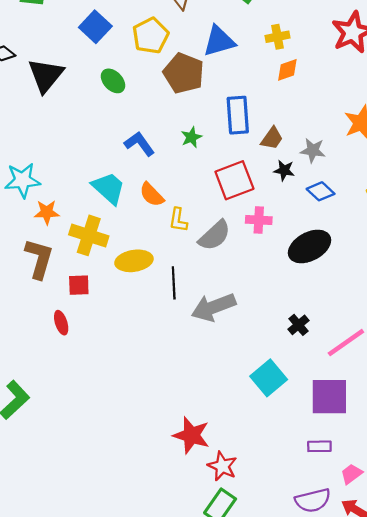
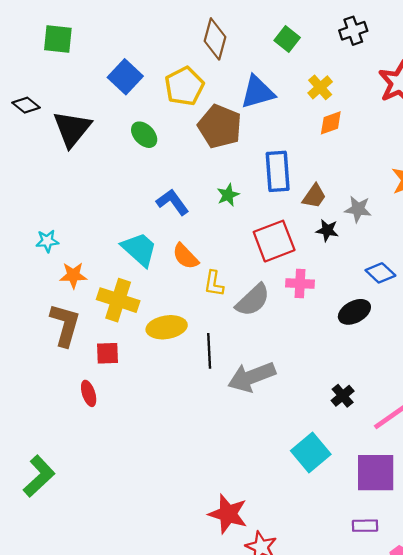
yellow cross: (277, 37) -> (320, 87), turned -30
cyan star: (22, 180) -> (47, 241), size x0.6
blue diamond: (321, 191) -> (380, 273), moved
black ellipse: (310, 246) -> (354, 312), size x0.7

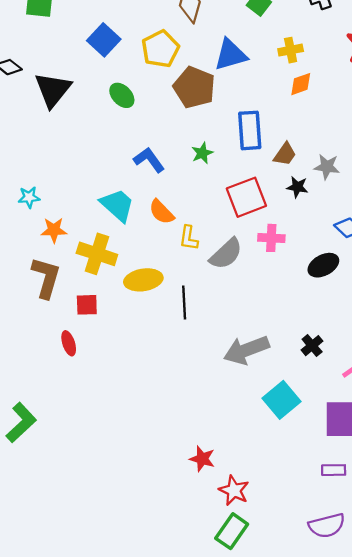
yellow cross: (320, 87) -> (291, 50), turned 30
gray arrow: (252, 377) -> (246, 350), moved
red star: (228, 514) -> (202, 459), size x0.7

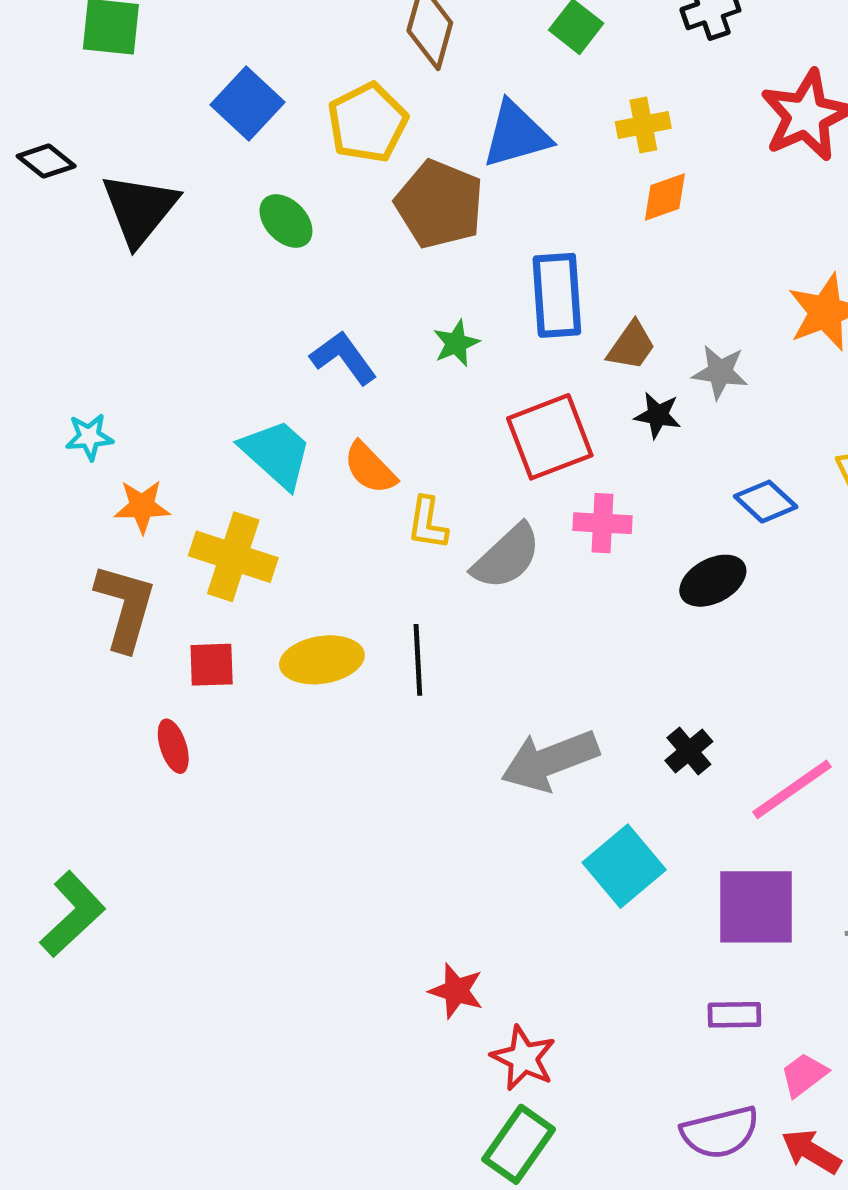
yellow ellipse: (143, 280) -> (322, 660), moved

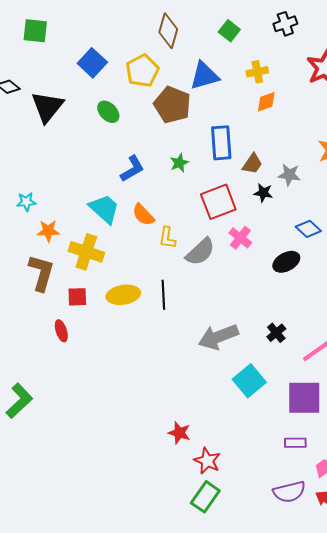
blue L-shape: (344, 358) -> (132, 169), turned 96
pink cross: (603, 523) -> (240, 238), turned 35

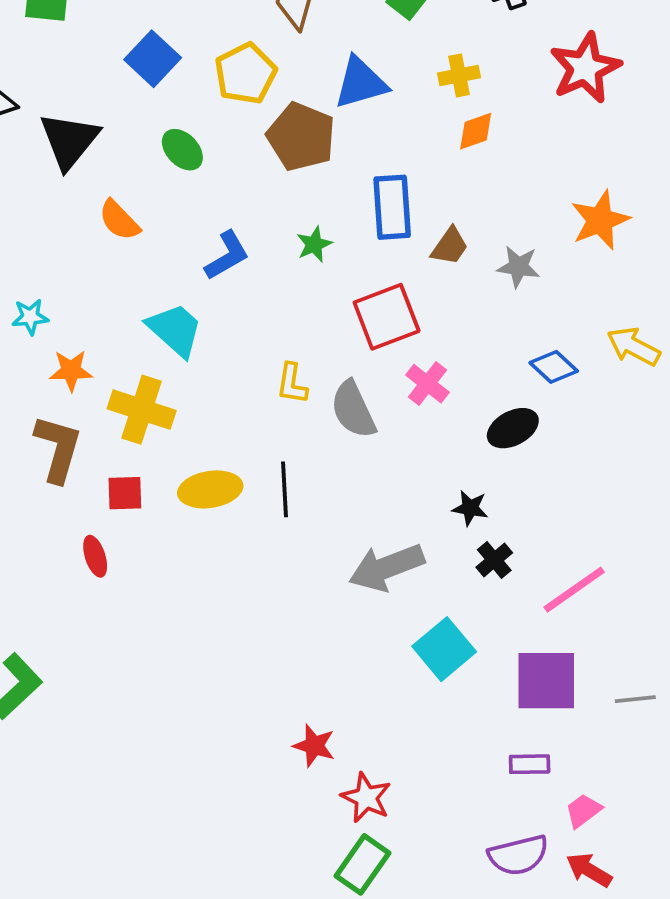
black star: (263, 193) -> (470, 508), moved
orange semicircle: (143, 215) -> (119, 220), moved
gray semicircle: (200, 252) -> (353, 410), turned 108

